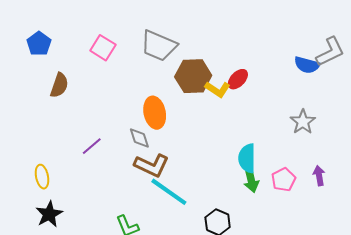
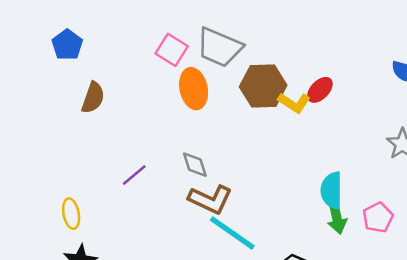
pink square: (103, 48) -> (172, 50), moved
orange ellipse: (155, 113) -> (194, 89), moved

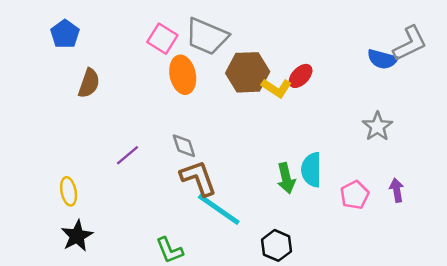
brown L-shape: (210, 199) -> (198, 178), turned -135
green arrow: (337, 217) -> (286, 178), moved

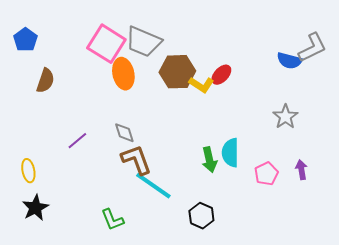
pink square: (162, 39) -> (106, 44), size x1.5

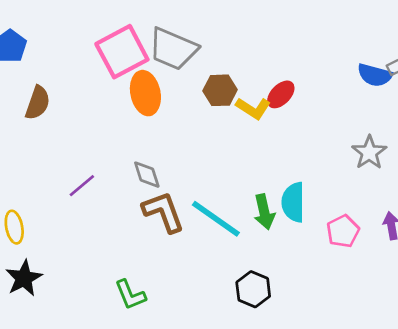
pink square: (106, 44) -> (122, 52), turned 30
brown hexagon: (177, 72) -> (220, 90), size x0.7
cyan line: (153, 186) -> (216, 219), moved

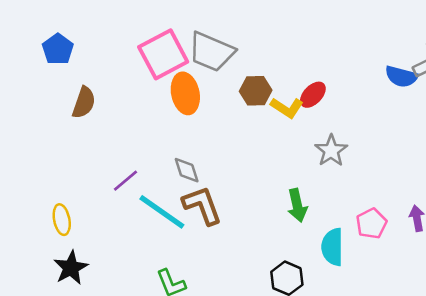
gray star: (369, 152) -> (331, 151), moved
cyan semicircle: (293, 202) -> (332, 247), moved
cyan line: (216, 219) -> (162, 212), moved

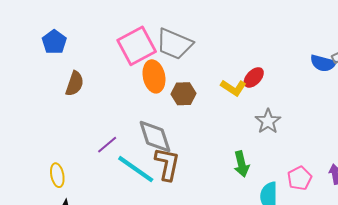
brown hexagon: (256, 91) -> (183, 94), moved
gray diamond: (187, 170) -> (155, 137), size x1.6
brown L-shape: (202, 205) -> (167, 164), turned 32

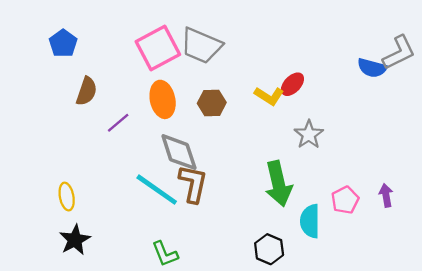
orange ellipse: (154, 76) -> (163, 99), moved
purple line: (107, 145) -> (118, 123), moved
green arrow: (242, 164) -> (278, 184), size x1.5

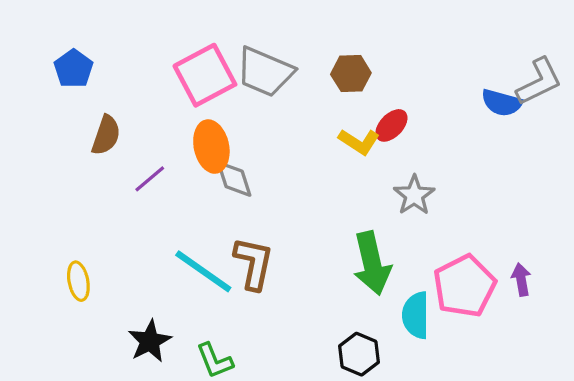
brown hexagon: (212, 103) -> (351, 74), moved
gray diamond: (179, 152) -> (234, 179), moved, size x0.7
pink pentagon: (345, 200) -> (464, 286), size x1.6
black star: (75, 240) -> (150, 341), moved

